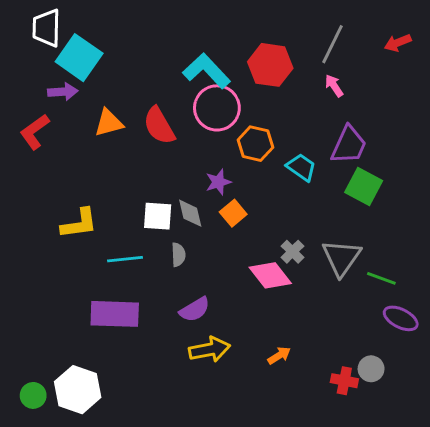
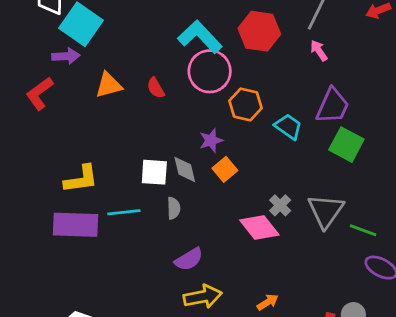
red semicircle: (159, 126) -> (156, 88), size x0.6
purple rectangle: (115, 314) -> (76, 225), moved

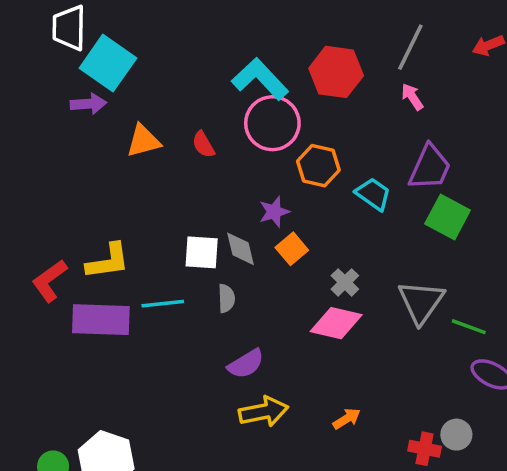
red L-shape: (40, 93) -> (50, 281), moved
gray cross: (280, 205) -> (345, 282), moved
pink diamond: (259, 227) -> (336, 323), turned -39

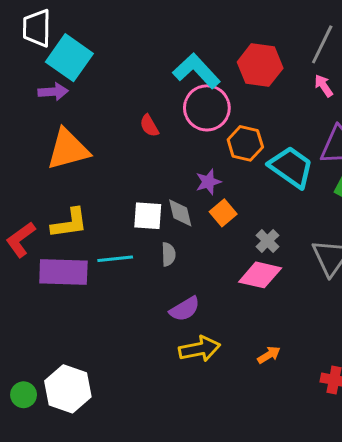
orange triangle: (143, 141) -> (68, 149), moved, size x1.5
cyan trapezoid: (373, 194) -> (291, 167), size x1.5

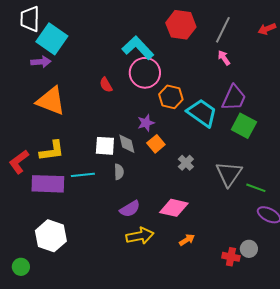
red hexagon: (260, 65) -> (181, 25), moved
orange triangle: (68, 149) -> (51, 101), turned 36
pink diamond: (260, 275) -> (174, 208), moved
white hexagon: (68, 389) -> (51, 236), moved

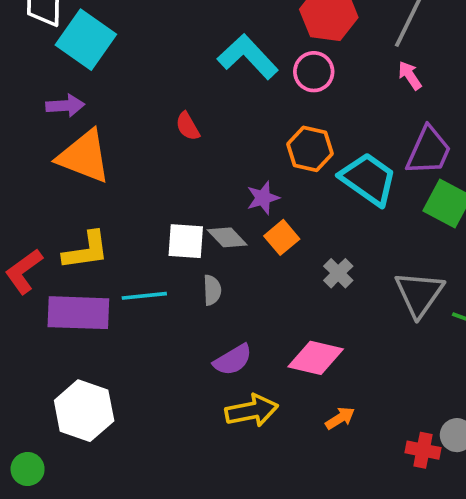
purple arrow: (41, 62) -> (65, 106), moved
pink circle: (145, 73) -> (314, 72), moved, size x0.7
gray diamond: (127, 144) -> (227, 237), turned -30

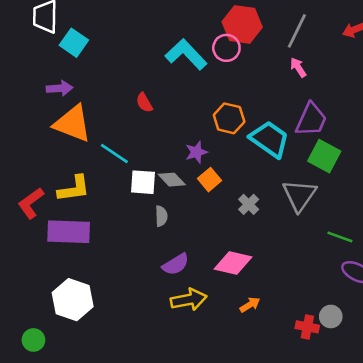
cyan square: (86, 40) -> (74, 43), size x0.7
pink circle: (314, 72) -> (226, 48), moved
gray triangle: (419, 294) -> (299, 195), moved
cyan line: (144, 296) -> (114, 154), moved, turned 40

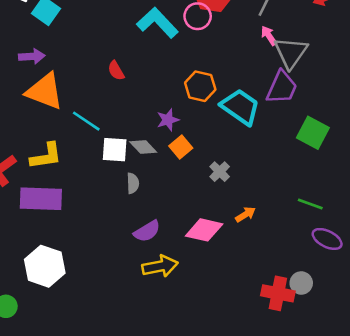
green square: (324, 156) -> (313, 133), moved
gray triangle: (299, 195) -> (291, 52), moved
orange arrow: (250, 305) -> (246, 214), moved
red cross: (307, 327) -> (278, 293), size x1.4

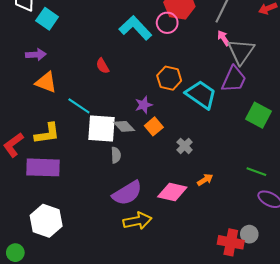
orange triangle: (45, 91) -> (46, 82), size x0.7
white square: (115, 150) -> (102, 128), size x1.4
purple semicircle: (147, 231) -> (127, 193), size x1.4

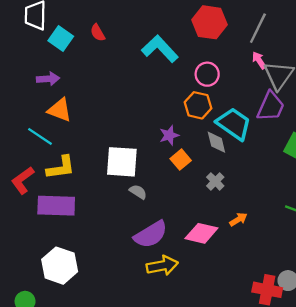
pink circle: (167, 23) -> (207, 74), moved
red semicircle: (103, 66) -> (98, 33), moved
cyan line: (79, 106) -> (40, 136), moved
gray diamond: (124, 126) -> (216, 142), moved, turned 30
gray semicircle: (116, 155) -> (138, 192), turned -56

